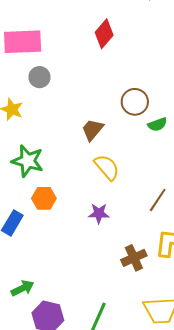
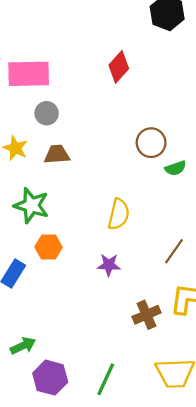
brown trapezoid: (93, 130) -> (57, 154), moved, turned 45
yellow semicircle: (107, 167) -> (119, 214), turned 52

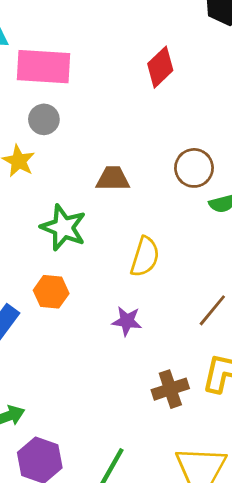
gray circle: (47, 113) -> (44, 119), moved
brown trapezoid: (57, 154) -> (113, 179), moved
green star: (32, 205) -> (63, 228), moved

